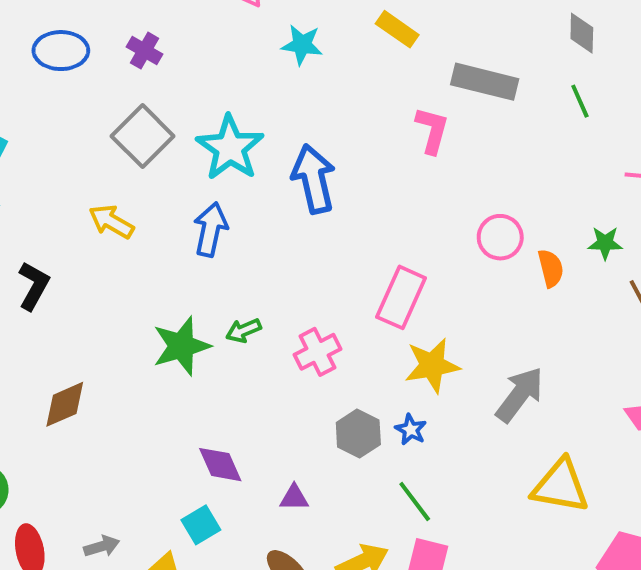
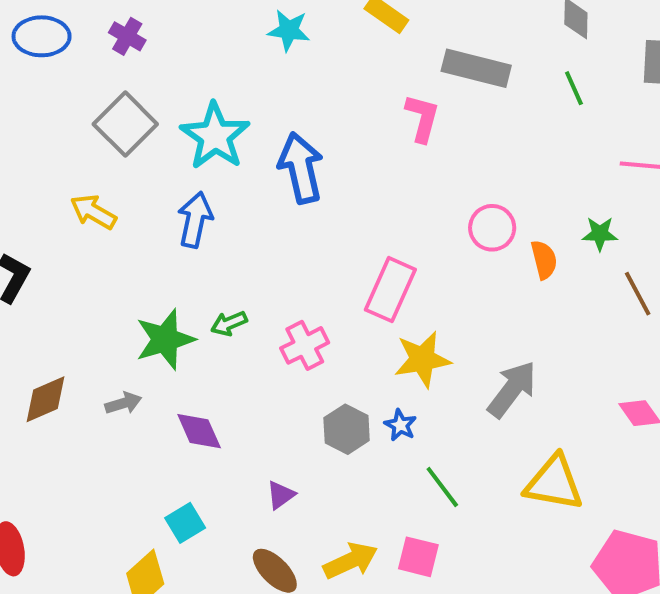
purple diamond: (220, 465) -> (199, 431), moved
purple triangle: (294, 498) -> (281, 495), turned -36
green line: (415, 502) -> (442, 487), moved
gray arrow: (102, 546) -> (123, 403), moved

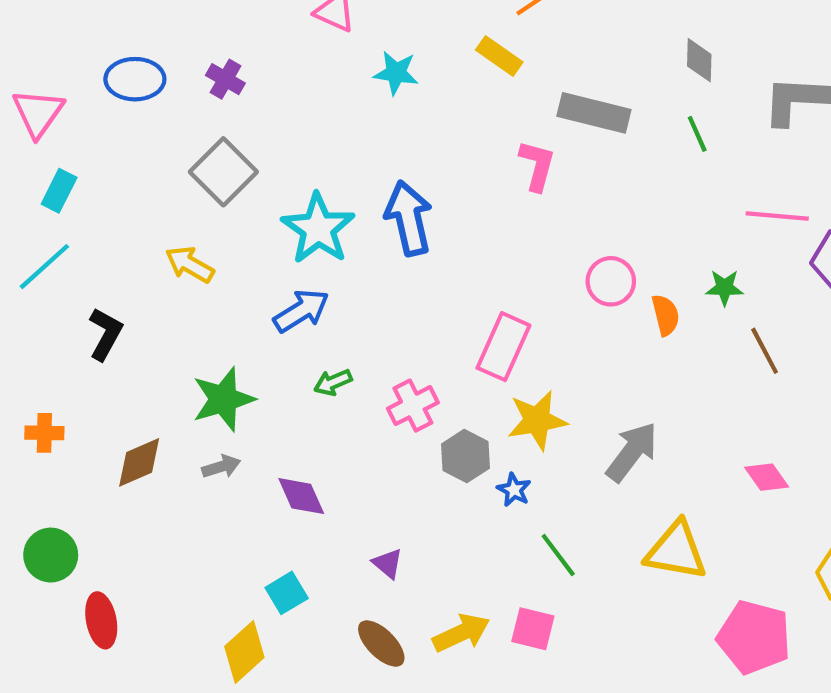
cyan star: (215, 136) -> (318, 229), moved
blue arrow: (195, 220) -> (301, 311), moved, turned 46
green star: (165, 339) -> (223, 399), moved
gray hexagon: (347, 429) -> (466, 456), moved
purple triangle: (281, 495) -> (388, 563), turned -44

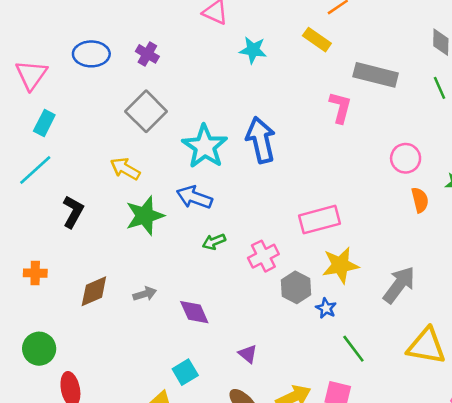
pink circle: (611, 281) -> (406, 158), moved
blue arrow: (301, 311) -> (194, 197), turned -128
pink rectangle: (503, 347) -> (320, 220), turned 51
green star: (223, 399) -> (145, 216), moved

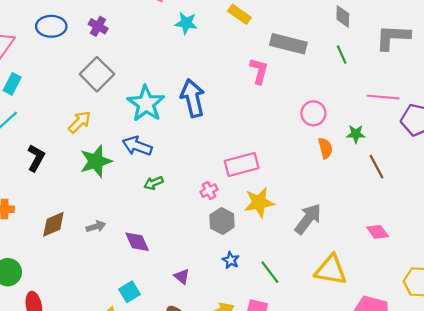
yellow arrow: (125, 169) -> (80, 122), turned 105
pink cross: (263, 256) -> (209, 191), moved, size x0.7
blue star: (326, 308) -> (231, 260), moved

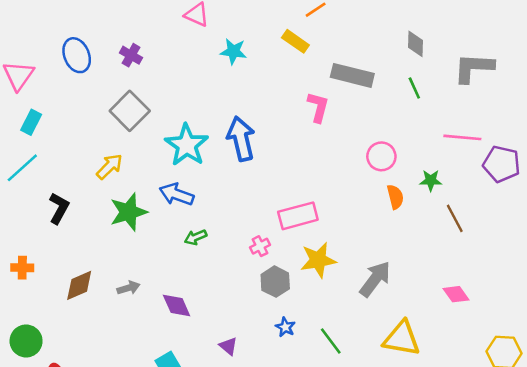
blue ellipse: (51, 26) -> (77, 55), turned 68

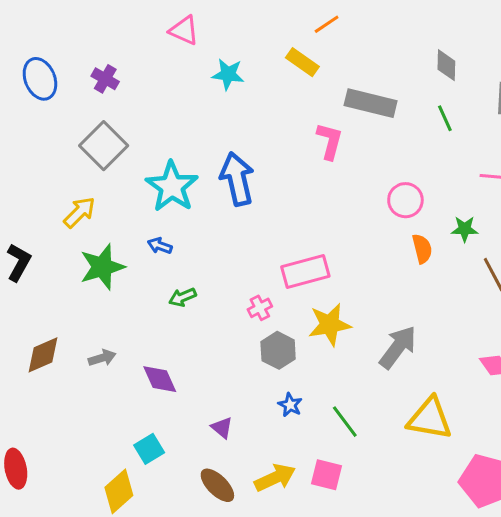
blue arrow: (177, 194) -> (160, 246), size x0.6

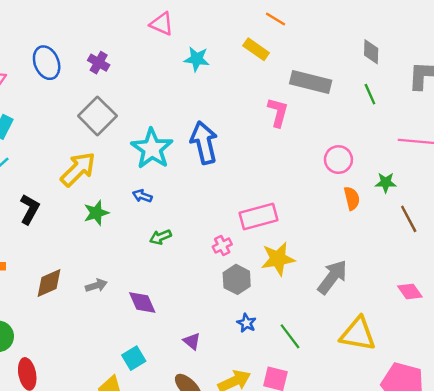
orange line: (327, 24) -> (275, 19), turned 65
yellow arrow: (79, 212) -> (78, 169), size x1.4
green star: (102, 267) -> (96, 213), size x0.7

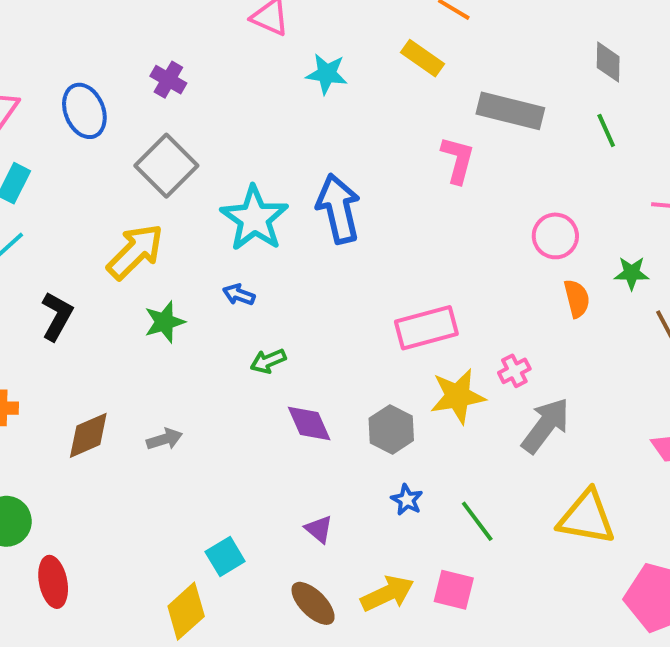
blue ellipse: (47, 63) -> (84, 111), moved
pink cross: (222, 246) -> (514, 371), moved
purple diamond: (142, 302) -> (309, 424), moved

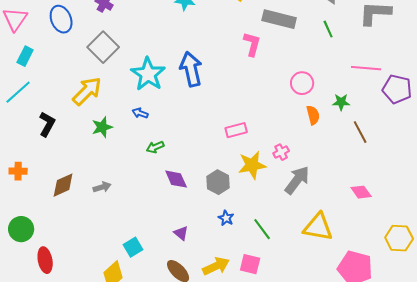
pink rectangle: (426, 328) -> (236, 130), size x0.7

